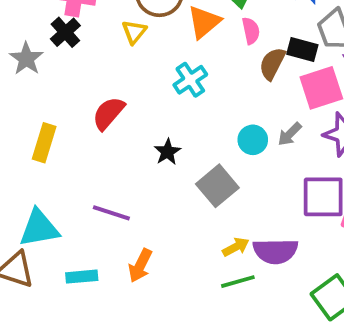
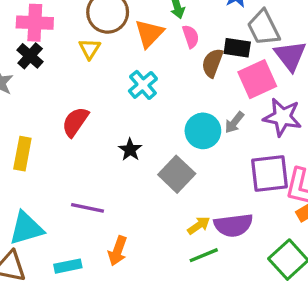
cyan circle: (253, 140) -> (203, 131), size x1.4

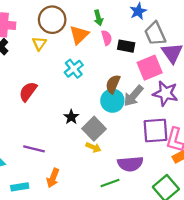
black rectangle: (237, 48) -> (126, 46), moved
brown semicircle: (212, 63) -> (113, 84), moved
gray arrow: (234, 122) -> (133, 96), size x1.5
black star: (130, 150) -> (71, 117), moved
yellow arrow: (199, 225) -> (93, 147), moved, turned 56

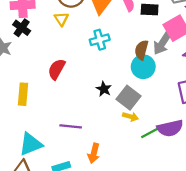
cyan cross: (74, 69) -> (100, 40), turned 30
gray arrow: (133, 96) -> (162, 43), moved
green line: (110, 183) -> (150, 133), moved

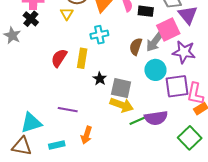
cyan circle: (143, 67) -> (155, 70), moved
yellow rectangle: (23, 94) -> (82, 58), moved
gray square: (128, 98) -> (121, 88), turned -30
yellow arrow: (130, 117) -> (122, 105), size x1.6

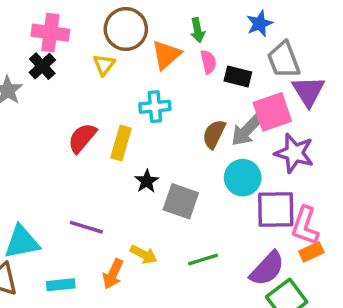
yellow arrow: (122, 105) -> (144, 254), moved, size x0.7
purple semicircle: (156, 118) -> (267, 269), moved, turned -45

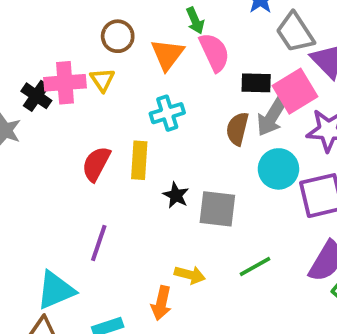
brown circle: (126, 29) -> (118, 36), size x0.7
pink cross: (50, 33) -> (65, 83), moved
pink semicircle: (208, 62) -> (214, 52), size x1.5
black rectangle: (238, 76) -> (256, 83), moved
purple line: (86, 227) -> (99, 243), moved, turned -76

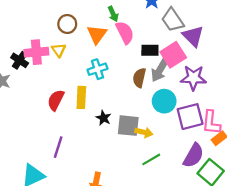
yellow arrow: (190, 275) -> (144, 132), moved

